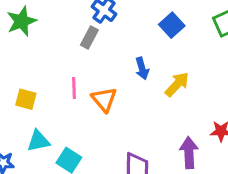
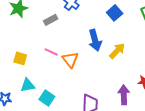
gray rectangle: (89, 37) -> (51, 20), moved, turned 32
blue arrow: (142, 68) -> (95, 40), size x1.5
pink line: (74, 88) -> (51, 52), turned -64

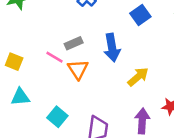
gray rectangle: (51, 20) -> (74, 43), moved
yellow arrow: (117, 51) -> (138, 77), moved
cyan square: (47, 98) -> (57, 117), moved

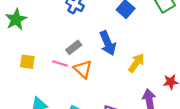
yellow square: (14, 62) -> (27, 62), moved

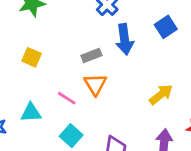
blue arrow: (108, 43) -> (125, 39), moved
pink line: (60, 63) -> (67, 98), moved

